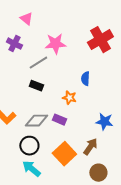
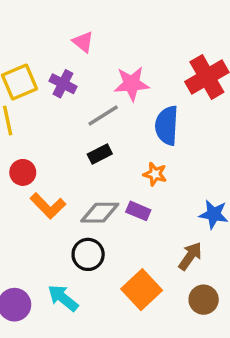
blue semicircle: (85, 79) -> (167, 126), moved, size x1.6
black rectangle: (36, 86) -> (100, 154), turned -48
orange square: (64, 154) -> (142, 290), moved
cyan arrow: (31, 169) -> (63, 298), moved

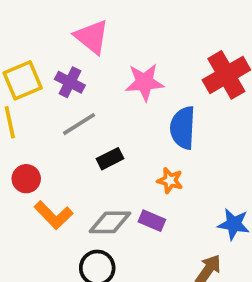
pink triangle: (83, 42) -> (92, 37), size x1.5
gray line: (103, 116) -> (79, 124), moved

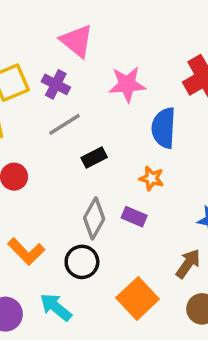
orange L-shape: (54, 215) -> (26, 251), moved
gray diamond: (110, 222) -> (94, 218), turned -60

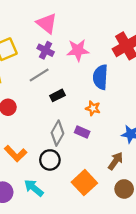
purple cross: (56, 84) -> (46, 50), moved

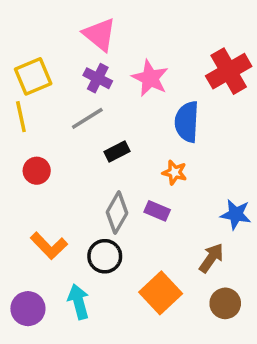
pink star: (78, 50) -> (150, 78), turned 30
cyan arrow: (34, 188) -> (79, 302), turned 36

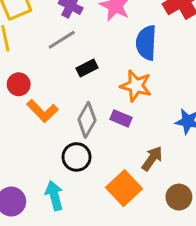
orange star: (175, 172) -> (136, 86), size x1.5
orange L-shape: (49, 246) -> (42, 111), moved
brown arrow: (211, 258) -> (152, 158), moved

